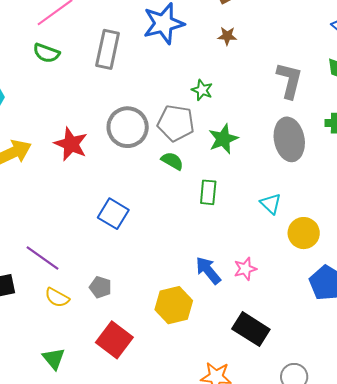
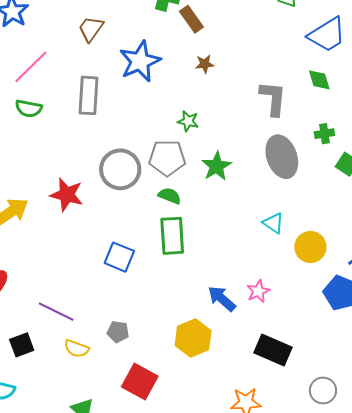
green rectangle: (208, 192) -> (172, 236), moved, size x1.5

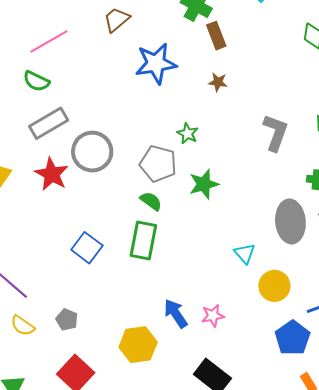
gray rectangle: (89, 95) -> (49, 123), moved, turned 42
gray ellipse: (282, 157) -> (290, 221), moved
gray circle: (120, 169) -> (92, 152), moved

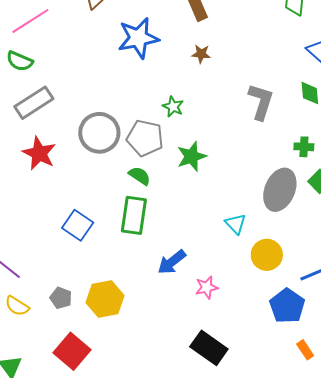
gray circle: (92, 152) -> (99, 133), moved
gray ellipse: (290, 221) -> (280, 190), turned 30
blue arrow: (176, 314) -> (172, 262), moved, turned -92
yellow hexagon: (138, 345) -> (105, 299), moved

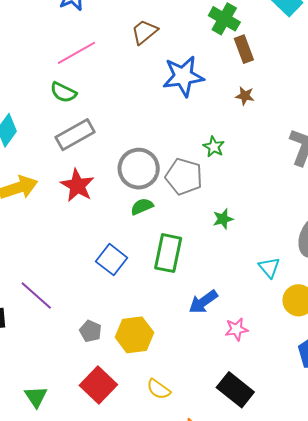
green star: (192, 156) -> (223, 219), moved, size x0.7
green semicircle: (140, 176) -> (142, 207), moved, turned -60
yellow semicircle: (17, 306) -> (159, 389), moved

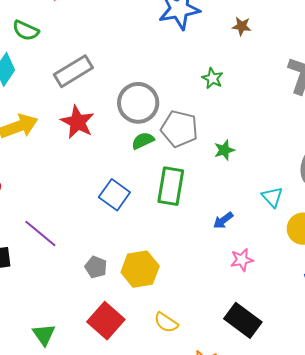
green semicircle: (63, 92) -> (26, 30), moved
gray pentagon: (184, 177) -> (179, 129), moved
blue arrow: (203, 302) -> (223, 220), moved, size x0.7

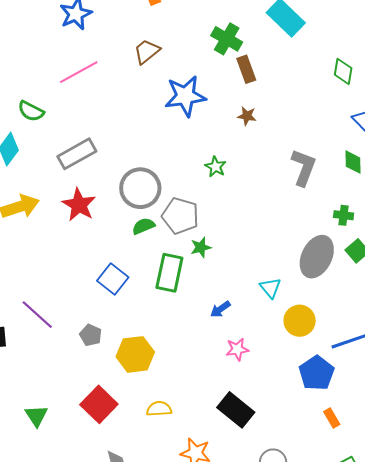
green star: (224, 150) -> (201, 247), moved
gray pentagon: (96, 267) -> (91, 335), moved
yellow semicircle: (166, 323) -> (159, 409), turned 140

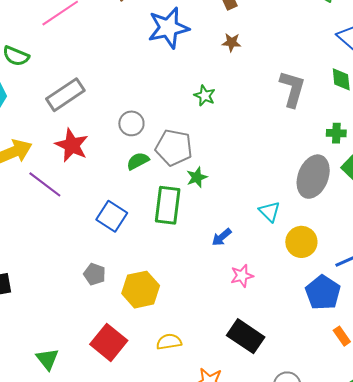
gray circle: (140, 188) -> (131, 123), size x0.6
purple line: (37, 315) -> (45, 184), moved

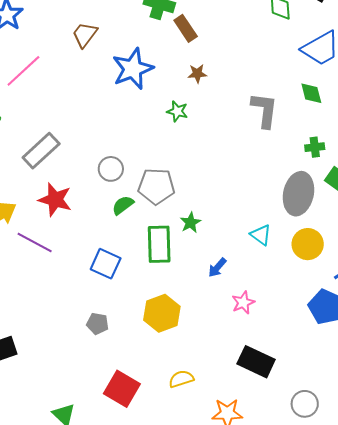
green star: (205, 96) -> (177, 111), moved
green star: (197, 177) -> (190, 223), moved
yellow circle: (301, 242) -> (308, 244), moved
yellow hexagon: (141, 290) -> (162, 313), moved

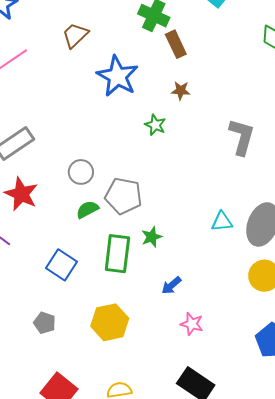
blue star: (133, 69) -> (118, 76), turned -30
cyan triangle: (261, 235) -> (222, 222), moved, turned -50
pink star: (243, 303) -> (192, 324), turned 30

